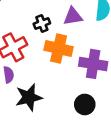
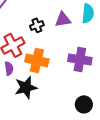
orange cross: (59, 49) -> (37, 60), moved
black circle: (85, 104) -> (84, 104), moved

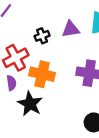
black star: (26, 87) -> (30, 104), turned -30

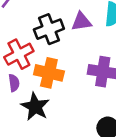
black cross: (42, 36) -> (49, 29), size x1.6

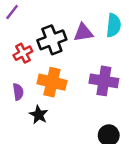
red cross: (19, 54) -> (23, 53), moved, size x0.7
black star: (35, 107) -> (39, 115), size x0.7

